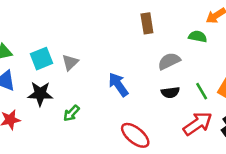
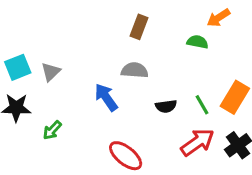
brown rectangle: (147, 23) -> (139, 27), turned 30
gray semicircle: (169, 61) -> (135, 70), moved, turned 30

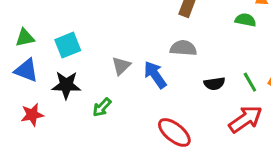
gray triangle: (51, 72) -> (121, 66), moved

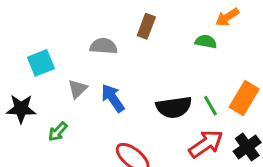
cyan square: (68, 45) -> (41, 63), moved
gray semicircle: (183, 48) -> (104, 46), moved
black semicircle: (214, 84) -> (174, 107), size x1.6

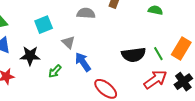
gray triangle: (78, 89) -> (68, 42), turned -32
blue arrow: (113, 98) -> (83, 62), moved

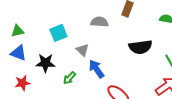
black semicircle: (134, 55) -> (140, 47), moved

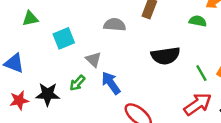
green triangle: (17, 31) -> (30, 19), moved
black star: (45, 63) -> (48, 94), moved
green arrow: (69, 78) -> (77, 83), moved

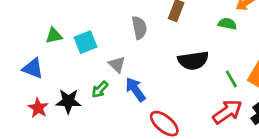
green triangle: (30, 19) -> (54, 36), moved
gray semicircle: (115, 25) -> (139, 28), turned 75
red star: (19, 100) -> (38, 108), turned -30

